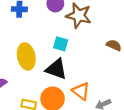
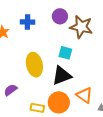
black triangle: (56, 69) -> (62, 76), turned -40

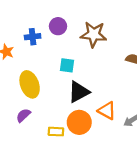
purple circle: (60, 16) -> (58, 26), moved
cyan square: (65, 53) -> (67, 65), moved
yellow ellipse: (34, 65) -> (30, 84), moved

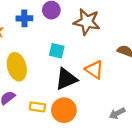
orange triangle: (107, 111) -> (94, 70), moved
yellow rectangle: (56, 132) -> (37, 107), moved

